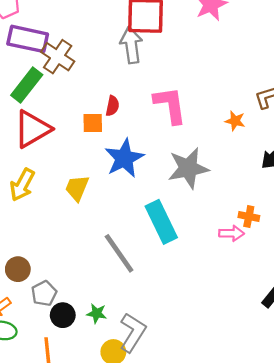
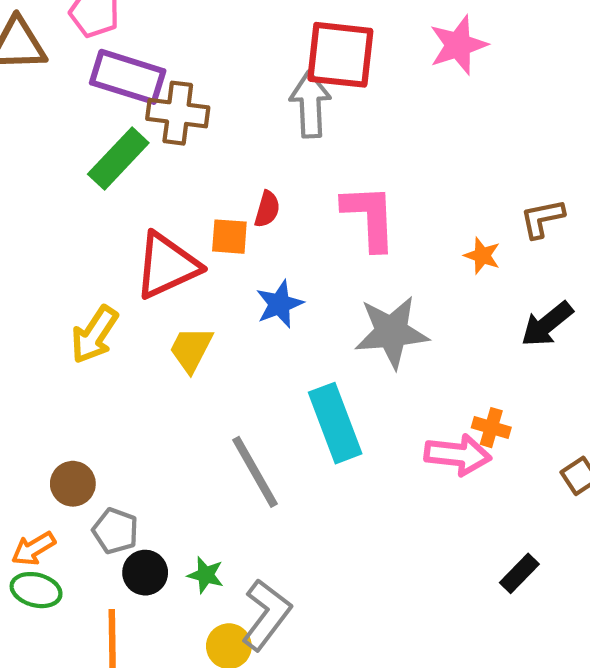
brown cross: (58, 57) -> (178, 113), turned -32
red triangle: (32, 129) -> (167, 266), moved
blue star: (124, 158) -> (280, 304), size x0.7
pink arrow: (231, 233) -> (458, 455), size x1.4
gray pentagon: (44, 293) -> (115, 531), turned -30

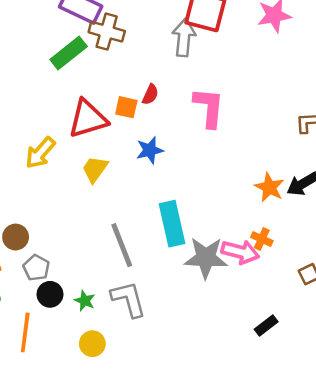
orange star: (482, 256) -> (269, 187), moved, size x1.4
gray star: (392, 332) -> (206, 258), moved
gray L-shape: (266, 615) -> (129, 299), moved, turned -60

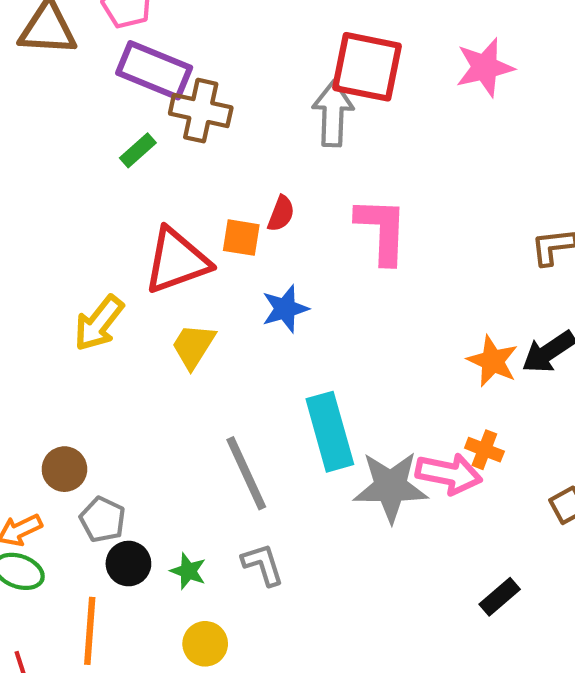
green rectangle: (69, 53) -> (138, 150), size x0.6
gray L-shape: (129, 299) -> (263, 565), size x0.7

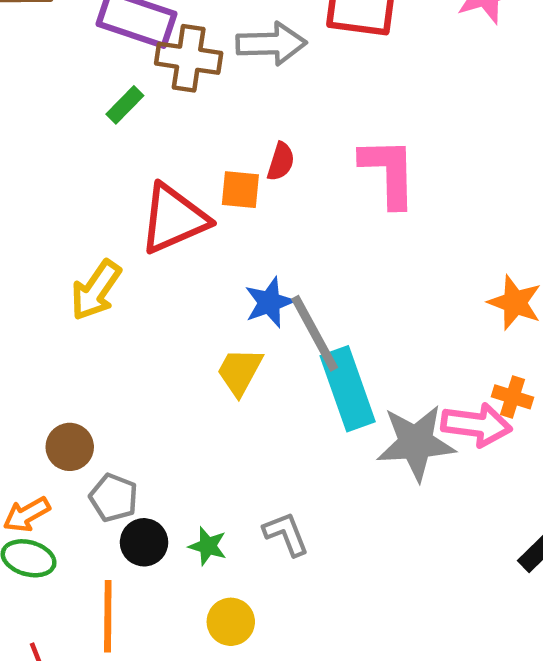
gray arrow: (333, 114) -> (271, 44), moved, turned 90
blue star: (285, 309) -> (269, 302), moved
yellow trapezoid: (193, 346) -> (240, 372), moved
gray line: (246, 473) -> (315, 333), moved

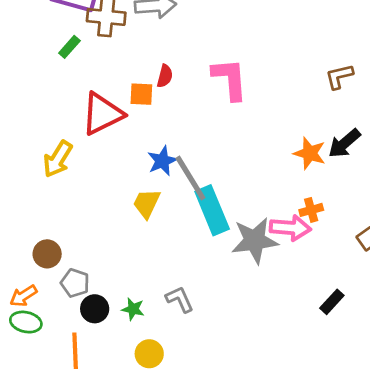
orange cross: (512, 397) -> (311, 210), turned -30

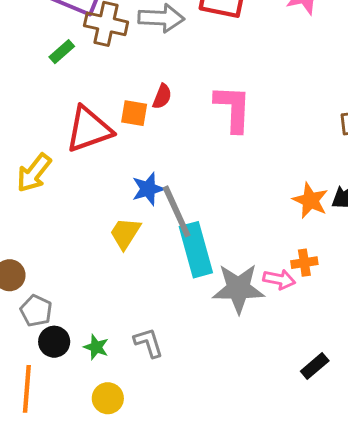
pink arrow: (290, 228) -> (279, 279), size x0.7

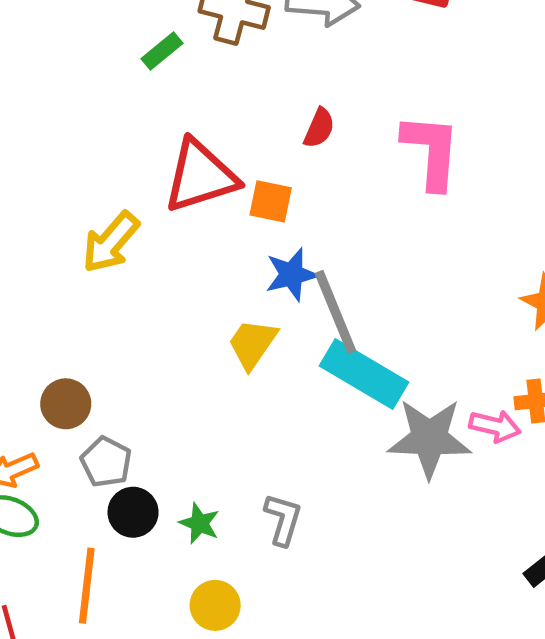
orange square: (134, 113) -> (271, 201), moved
cyan rectangle: (196, 250) -> (364, 374), turned -46
gray L-shape: (148, 343) -> (283, 519), turned 32

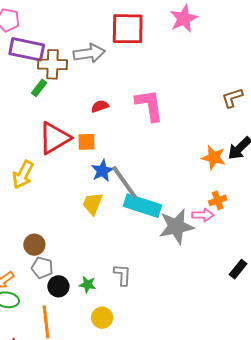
green rectangle: (162, 51) -> (39, 88), moved
red semicircle: (319, 128) -> (100, 106), turned -120
brown circle: (66, 404) -> (34, 245), moved

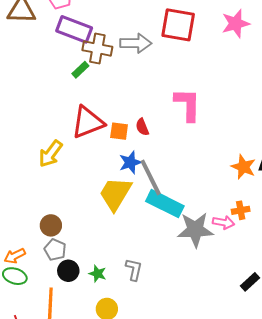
red semicircle: (100, 106) -> (142, 127), moved, turned -102
yellow trapezoid: (93, 204) -> (115, 194), size x1.5

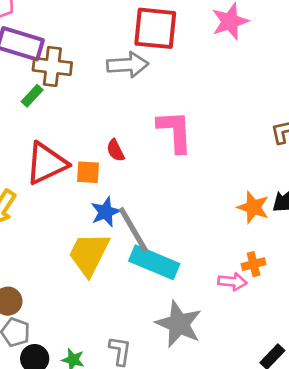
gray arrow: (136, 43) -> (128, 65), moved
red semicircle: (142, 127) -> (115, 150), moved
gray star: (195, 230) -> (179, 324), moved, turned 30

